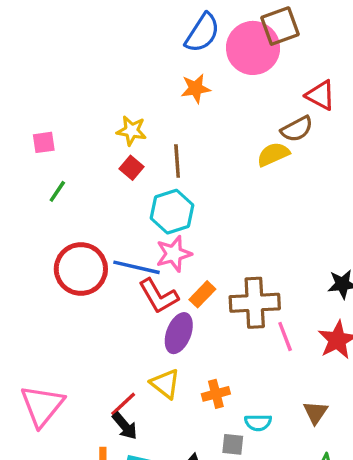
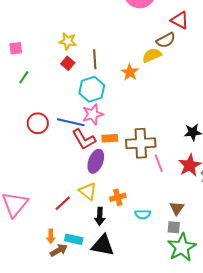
orange star: (196, 88) -> (130, 72), moved, turned -30
red circle: (81, 269) -> (38, 123), size x0.7
orange rectangle: (202, 294) -> (110, 138), turned 42
black arrow: (125, 426) -> (100, 216), moved, turned 42
gray square: (233, 444) -> (174, 227), moved

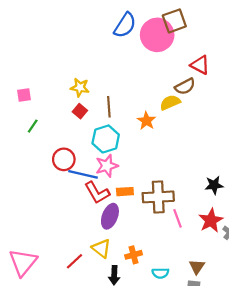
red circle: (38, 123) -> (64, 159), moved

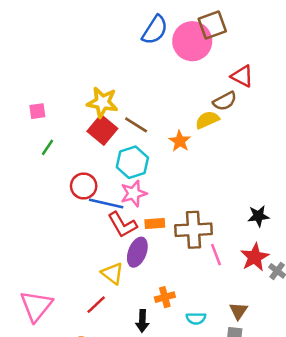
yellow star: (80, 87) -> (102, 102), size x1.4
brown line: (109, 107) -> (136, 125), turned -54
red square: (80, 111) -> (102, 130), size x1.6
yellow triangle: (101, 248) -> (112, 273), moved

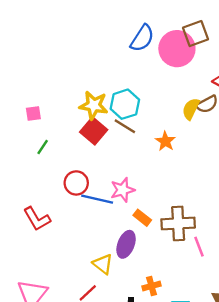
yellow semicircle: (207, 120) -> (191, 109), moved, turned -40
cyan hexagon: (132, 162) -> (125, 104), moved
orange rectangle: (155, 223) -> (142, 218), turned 42
red L-shape: (122, 225) -> (37, 219), moved

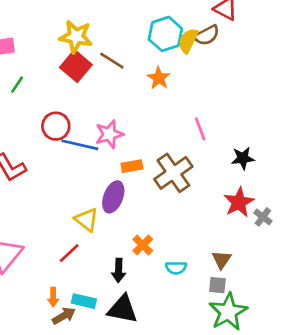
cyan hexagon: (125, 104) -> (165, 34), moved
orange rectangle: (142, 218) -> (132, 166), turned -48
brown cross: (178, 223) -> (173, 173), turned -32
pink line: (199, 247) -> (200, 129), moved
orange cross: (151, 286) -> (143, 245), turned -30

